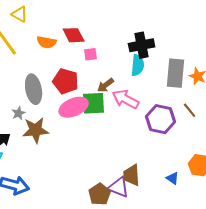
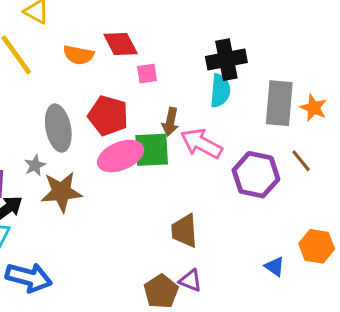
brown arrow: (106, 85) -> (170, 122), turned -42
brown trapezoid: (132, 175) -> (184, 231), moved
purple triangle: (119, 187) -> (191, 281), size x0.7

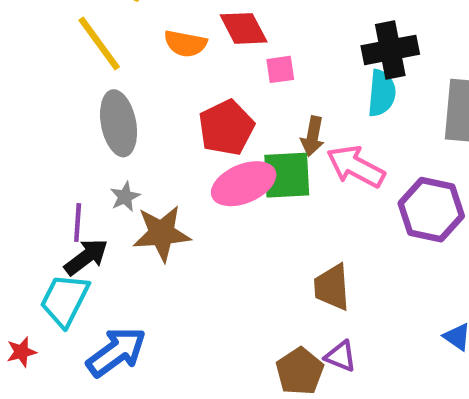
red pentagon: (108, 116) -> (226, 128), turned 30
gray ellipse: (58, 128) -> (119, 123), moved
blue arrow: (29, 277) -> (116, 352), turned -51

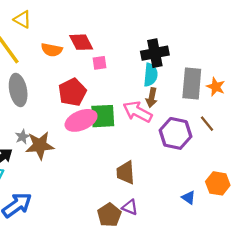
brown arrow: (313, 136) -> (152, 98), moved
gray star: (125, 197) -> (22, 137), moved

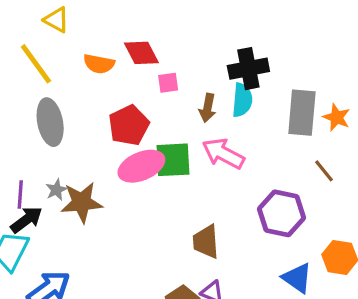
brown arrow: (152, 98) -> (208, 108), moved
purple hexagon: (176, 133) -> (282, 213), moved
blue triangle: (189, 198) -> (297, 278), size x1.5

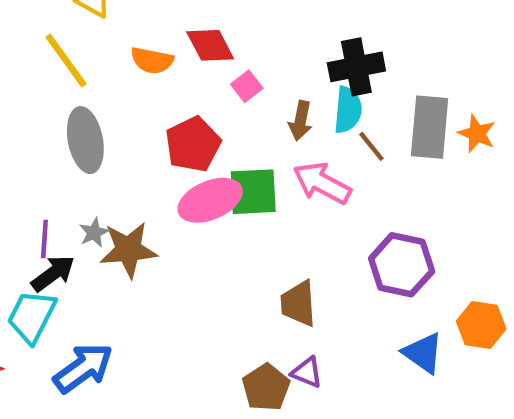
pink square: (168, 83) -> (247, 86), turned -30
brown line: (324, 171) -> (371, 146), moved

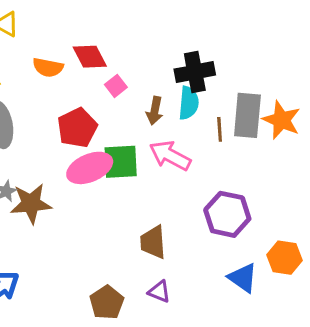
orange star: (477, 134) -> (281, 120), size x1.4
brown line: (371, 146) -> (220, 129), moved, turned 35
brown pentagon: (266, 387) -> (107, 302), moved

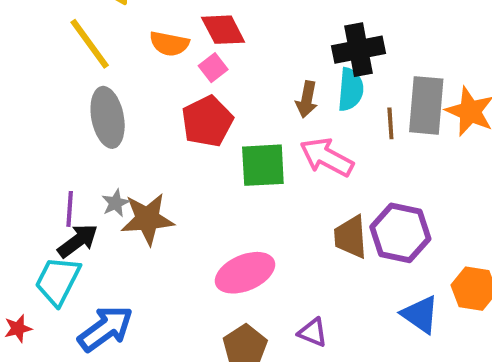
pink square: (116, 86) -> (213, 68), moved
pink ellipse: (90, 168) -> (245, 273), moved
brown trapezoid: (153, 242) -> (351, 237), moved

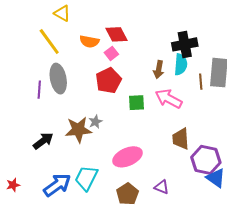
green square: (263, 165) -> (137, 103), size x0.7
gray star: (116, 203) -> (95, 122), moved
purple line: (70, 209) -> (39, 90), moved
purple hexagon: (400, 233) -> (206, 160), moved
cyan trapezoid: (58, 281) -> (86, 178), moved

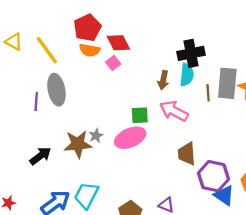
yellow triangle: (62, 13) -> (14, 42), moved
red pentagon: (108, 81) -> (87, 28), moved
pink ellipse: (127, 157) -> (130, 138), moved

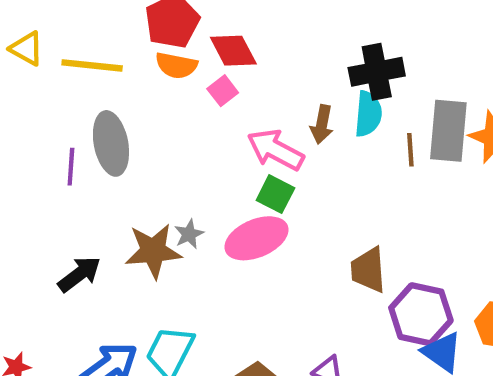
yellow line: (47, 50) -> (92, 65), turned -48
pink arrow: (174, 111) -> (275, 150), moved
green square: (140, 115) -> (275, 194), turned 30

